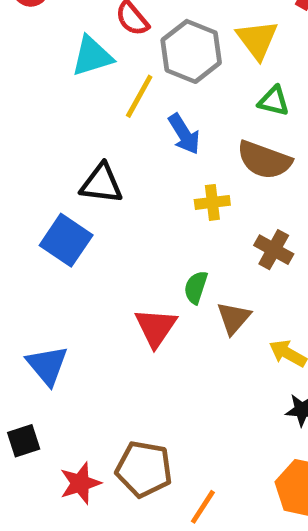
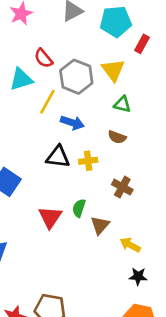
blue arrow: (184, 134) -> (72, 123), turned -40
brown semicircle: (264, 160) -> (117, 137), size x0.6
black triangle: (101, 184) -> (58, 157), moved
red triangle: (156, 327) -> (50, 217), moved

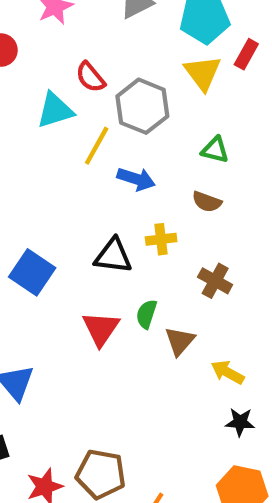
yellow triangle: (113, 70) -> (203, 73), moved
black triangle: (58, 157) -> (113, 256), moved

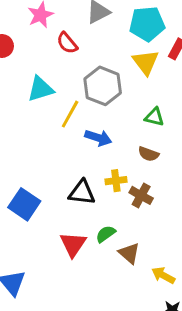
red semicircle: (90, 77) -> (67, 43), moved
brown cross: (215, 281) -> (141, 195), moved
green semicircle: (146, 314) -> (106, 234), turned 36
brown triangle: (180, 341) -> (129, 253), turned -30

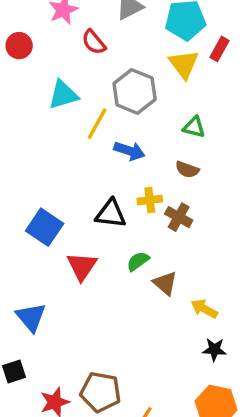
red triangle: (73, 244) -> (82, 266), moved

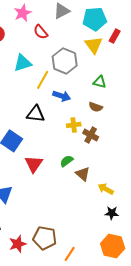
black triangle: (111, 214) -> (36, 114), moved

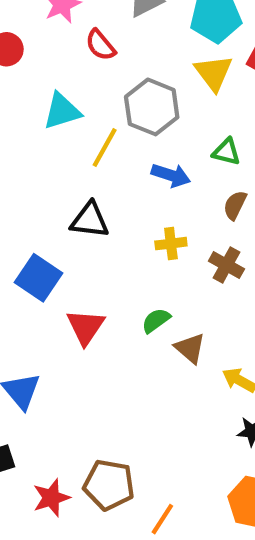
blue arrow: (62, 96) -> (171, 175), moved
brown semicircle: (96, 107) -> (235, 205), moved, turned 96
brown cross: (91, 135) -> (226, 265), moved

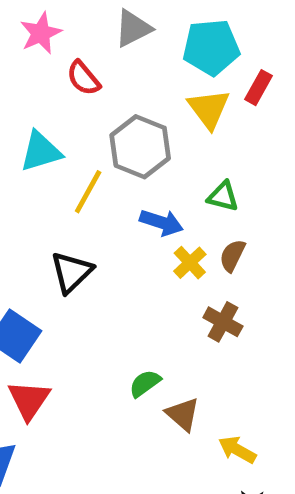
black triangle: (90, 220) -> (72, 272), turned -51
yellow cross: (171, 244) -> (190, 263), moved, turned -36
red triangle: (85, 327) -> (29, 400), moved

